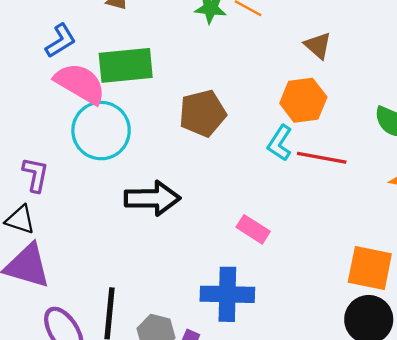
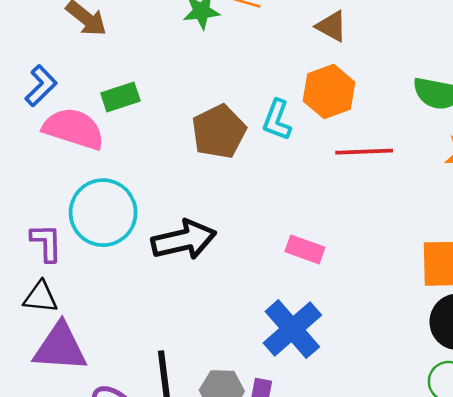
green rectangle: (126, 65) -> (120, 97), size x0.6
cyan circle: (101, 131) -> (103, 213), moved
cyan L-shape: (280, 143) -> (277, 120), moved
blue cross: (227, 294) -> (292, 329), turned -30

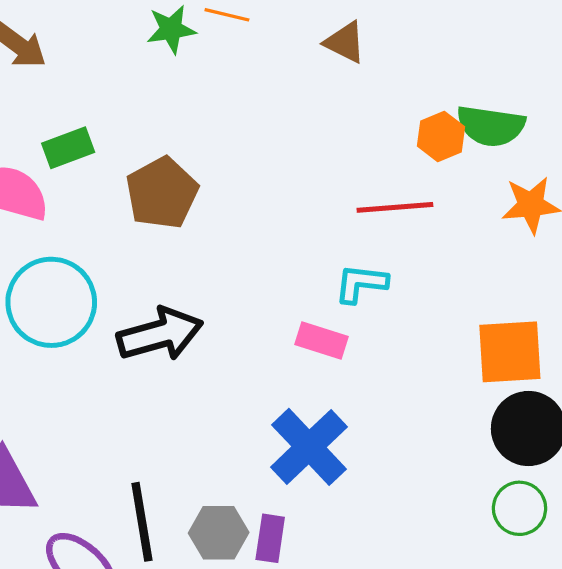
orange hexagon: (329, 92) -> (441, 136), moved, size x0.7
cyan L-shape: (277, 120) -> (361, 283), moved, turned 78
brown pentagon: (219, 132) -> (162, 193), moved

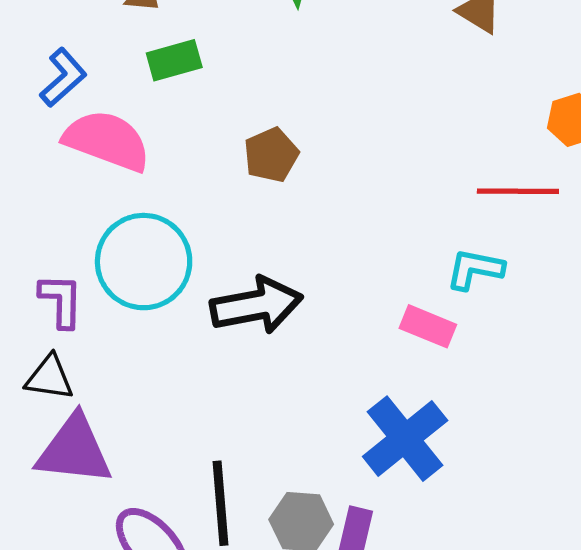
green rectangle: (68, 148) -> (174, 60), moved
brown pentagon: (162, 193) -> (271, 155), size x0.7

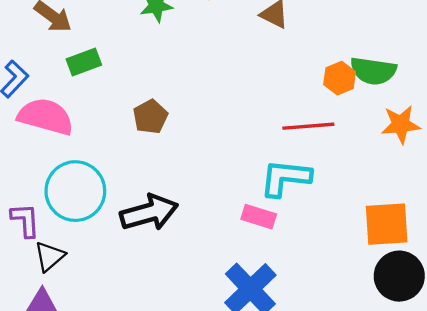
cyan L-shape: (475, 269) -> (285, 178), size x1.4
black triangle: (49, 378) -> (50, 256), moved, turned -44

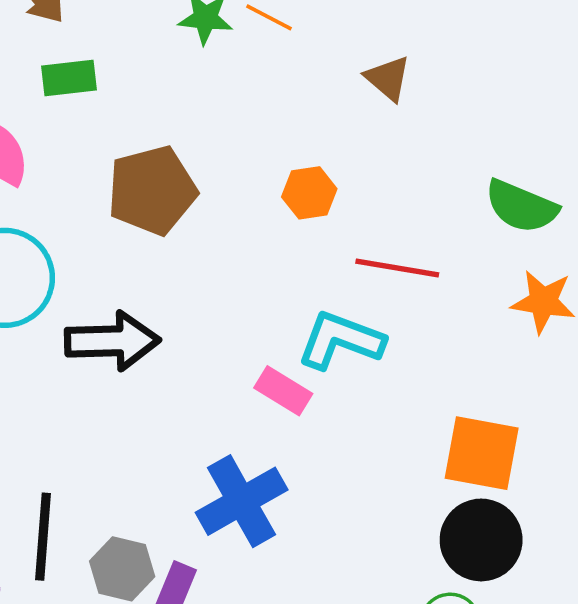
orange hexagon: (340, 78) -> (309, 193), moved
brown pentagon: (150, 117) -> (152, 190), size x1.6

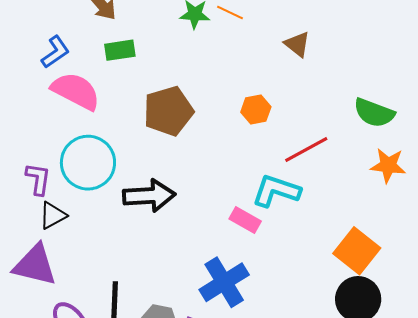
red line: (397, 268) -> (306, 149), turned -36
orange square: (482, 453) -> (357, 251), turned 30

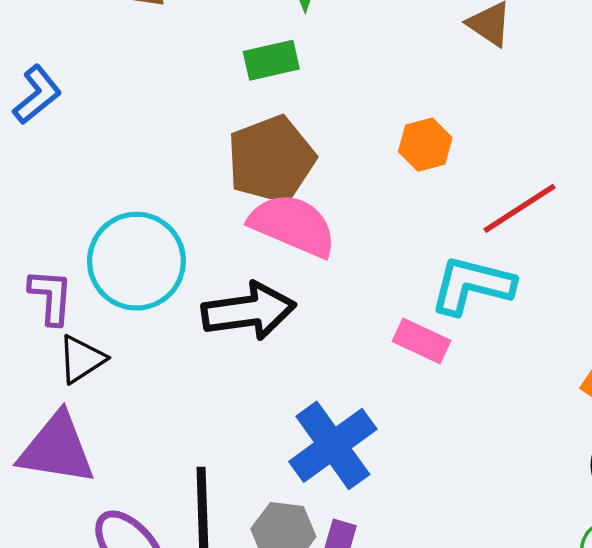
green rectangle: (120, 50) -> (271, 60), moved
blue L-shape: (55, 52) -> (37, 95), moved
pink semicircle: (76, 91) -> (293, 225), moved
blue cross: (224, 282) -> (333, 445), moved

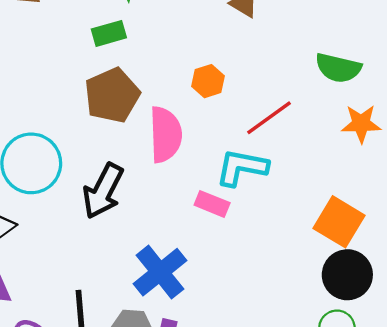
pink semicircle: (293, 225) -> (165, 135), moved, turned 68
black arrow: (249, 311) -> (103, 191), turned 128

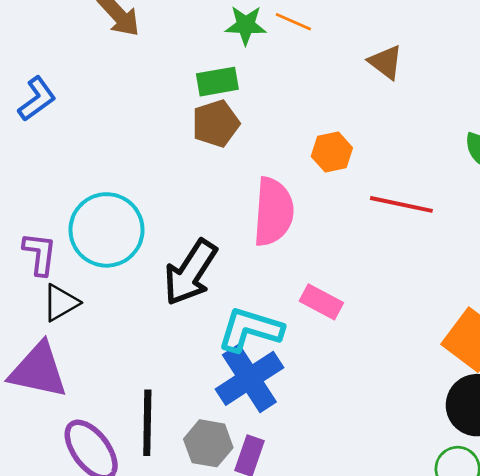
brown pentagon: (112, 95) -> (216, 124), moved, size x0.7
red line: (269, 118) -> (401, 204), turned 42
cyan L-shape: (242, 167) -> (250, 330), moved

